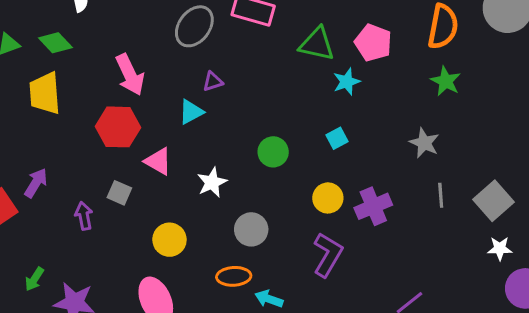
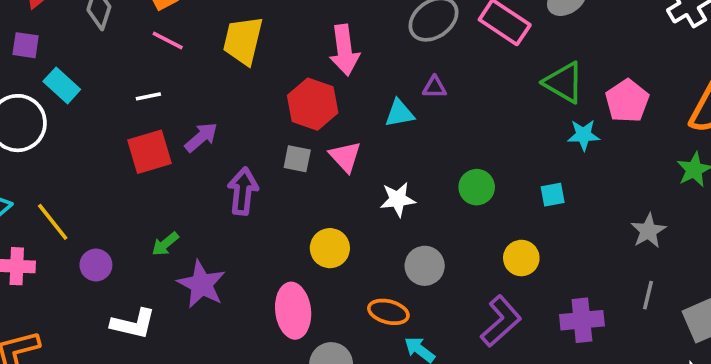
gray square: (119, 193) -> (297, 159), moved, turned -30
purple cross: (373, 206) -> (582, 320), moved
purple arrow: (84, 216) -> (243, 191), size x1.4

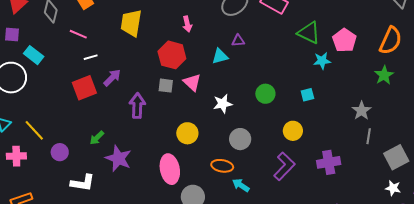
pink line: (168, 40) -> (78, 34), moved
pink arrow: (344, 50) -> (187, 24), size x0.6
white line: (148, 96) -> (91, 57), moved
gray line: (648, 295) -> (369, 136), moved

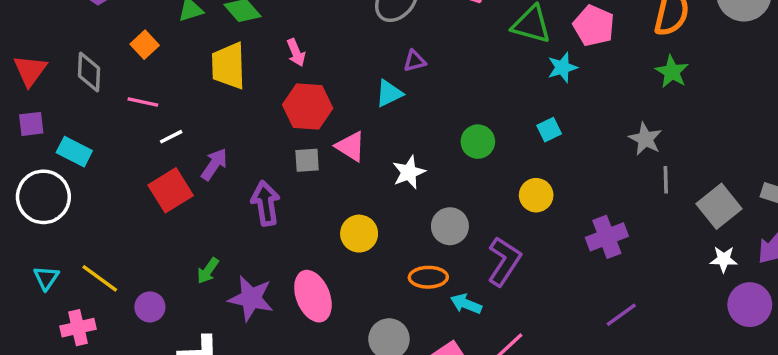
pink arrow: (187, 24) -> (296, 53), moved
purple L-shape: (284, 166) -> (504, 261), moved
pink ellipse: (170, 169) -> (313, 296), moved

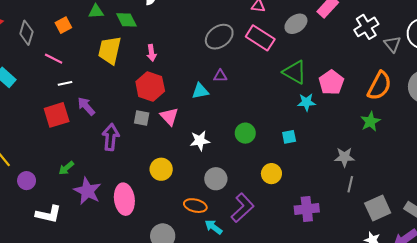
gray star: (645, 139) -> (344, 157), turned 30
purple arrow: (214, 164) -> (86, 106), turned -90

